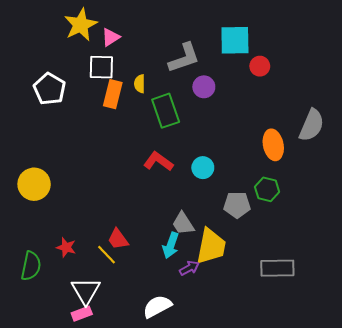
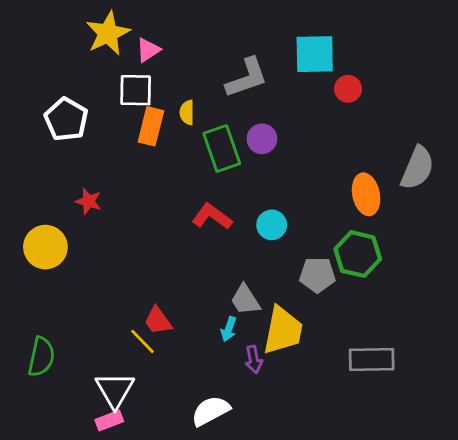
purple circle: (204, 87) -> (262, 139), moved
green hexagon: (267, 189) -> (358, 254), size x1.4
cyan arrow: (171, 245) -> (229, 329), size x0.7
red star: (66, 247) -> (88, 201), moved
purple arrow: (189, 268) -> (254, 359), turned 108

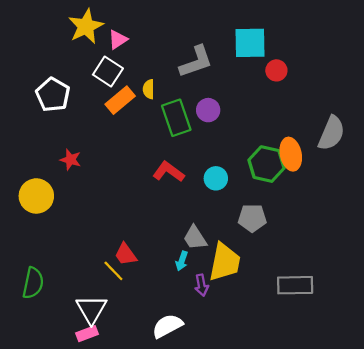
white square: (136, 90) -> (108, 72), turned 32
orange rectangle: (151, 126) -> (120, 100), turned 36
green hexagon: (358, 254) -> (267, 164), moved

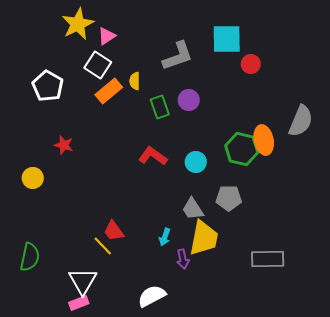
green rectangle: (176, 118) -> (160, 107), size x0.7
yellow circle: (36, 196) -> (33, 178), size x0.7
gray trapezoid: (195, 238) -> (193, 209), moved

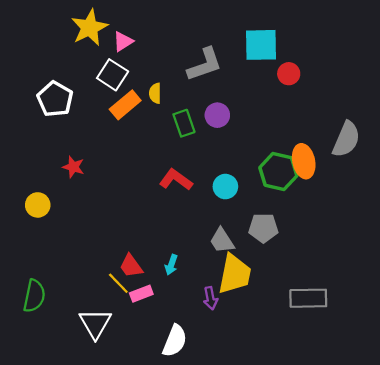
cyan arrow: (165, 237) -> (171, 265), moved
white semicircle: (152, 296) -> (175, 341), turned 140
pink rectangle: (79, 303) -> (141, 294), moved

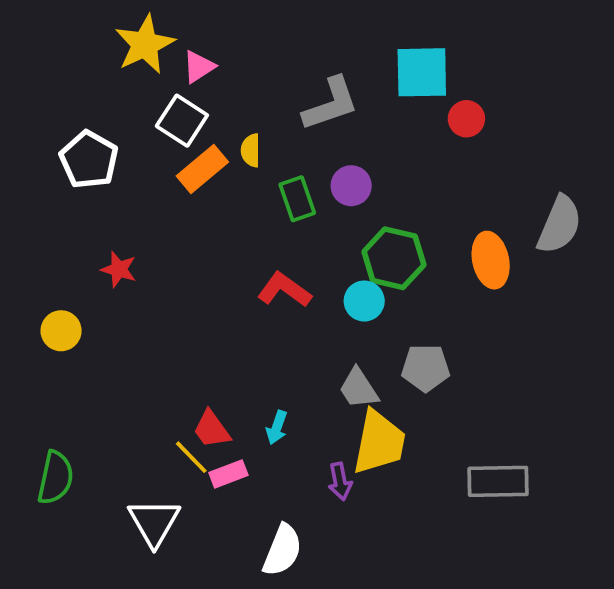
green hexagon: (278, 172) -> (394, 258), moved

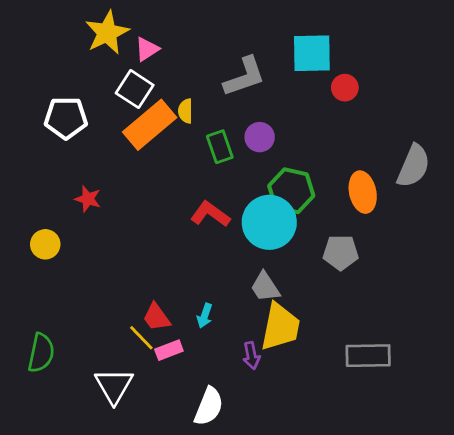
white pentagon: (89, 160) -> (66, 118), turned -30
orange rectangle: (202, 169) -> (150, 125), size x1.4
cyan circle: (364, 301) -> (269, 222), size x1.8
gray pentagon: (426, 368) -> (341, 253), moved

